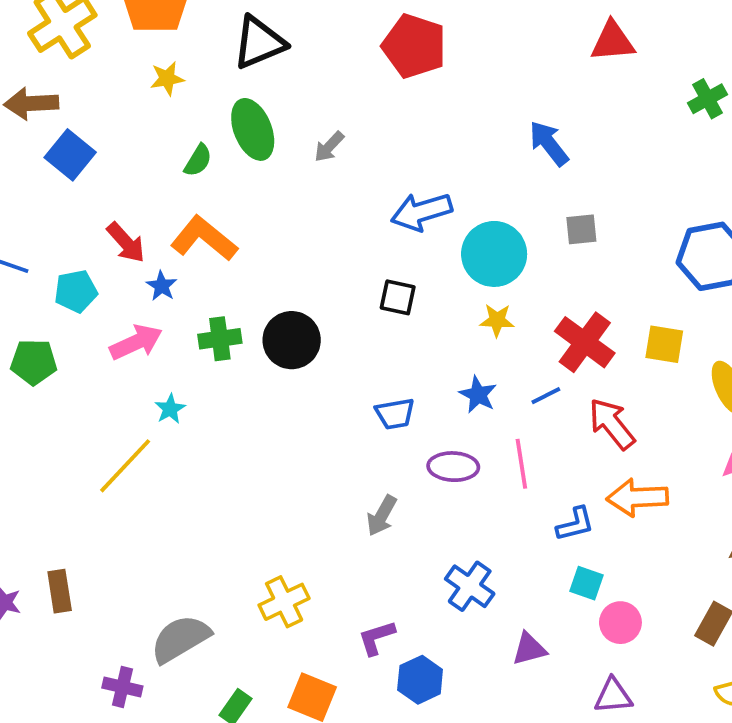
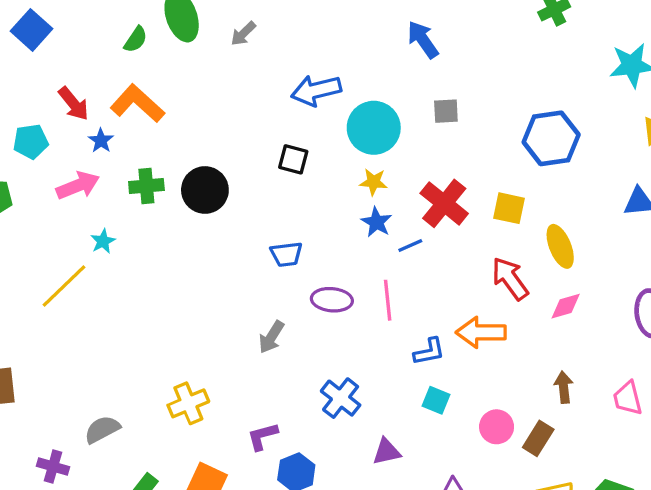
blue star: (478, 395) -> (376, 222), moved
red arrow: (612, 424) -> (510, 278), moved
pink circle: (620, 623) -> (497, 427), moved
gray semicircle: (180, 639) -> (102, 429), size x0.7

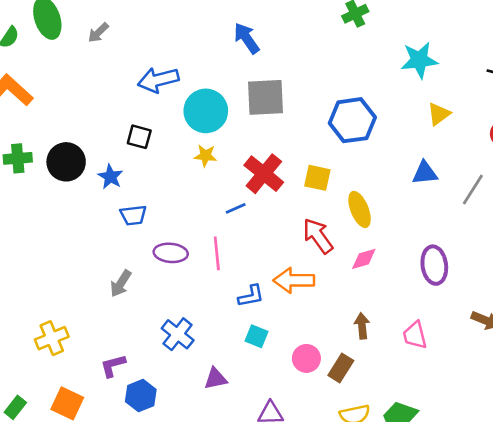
gray square: (446, 111) -> (266, 97), size x1.8
blue star: (376, 222) -> (110, 177), moved

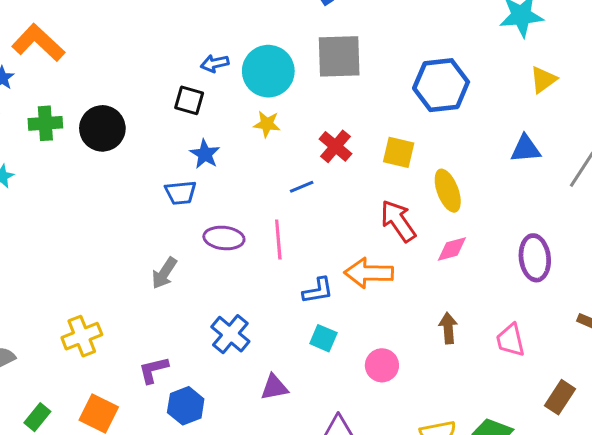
blue arrow: (158, 80) -> (215, 63), moved, size x0.6
red cross: (264, 174) -> (335, 146), size x0.7
blue star: (110, 177) -> (205, 154), moved
brown rectangle: (341, 368) -> (560, 397), moved

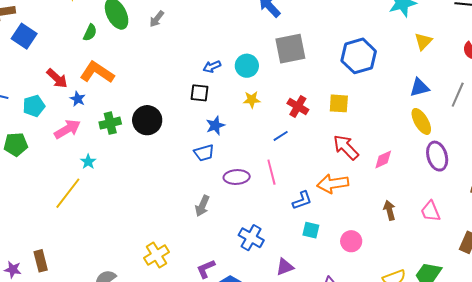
cyan circle: (268, 71) -> (247, 66), size x0.7
blue star: (205, 154) -> (215, 126), turned 30
yellow ellipse: (448, 191) -> (421, 121), moved

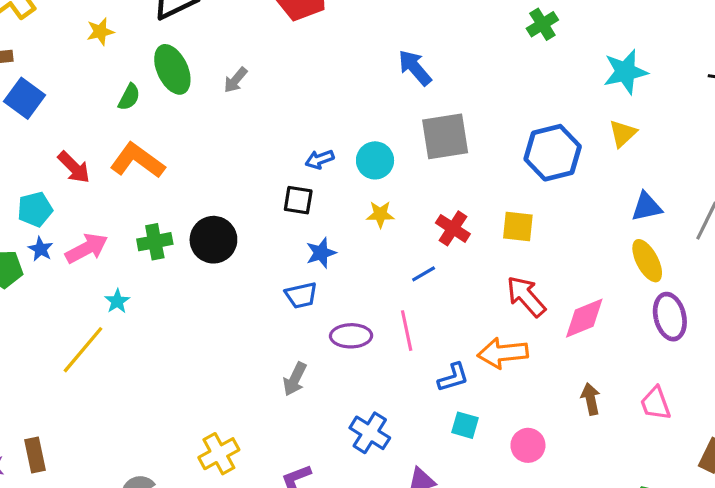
yellow triangle: (423, 41) -> (623, 133), moved
blue star: (78, 99) -> (41, 249), moved
pink diamond: (383, 159) -> (584, 318), size x1.4

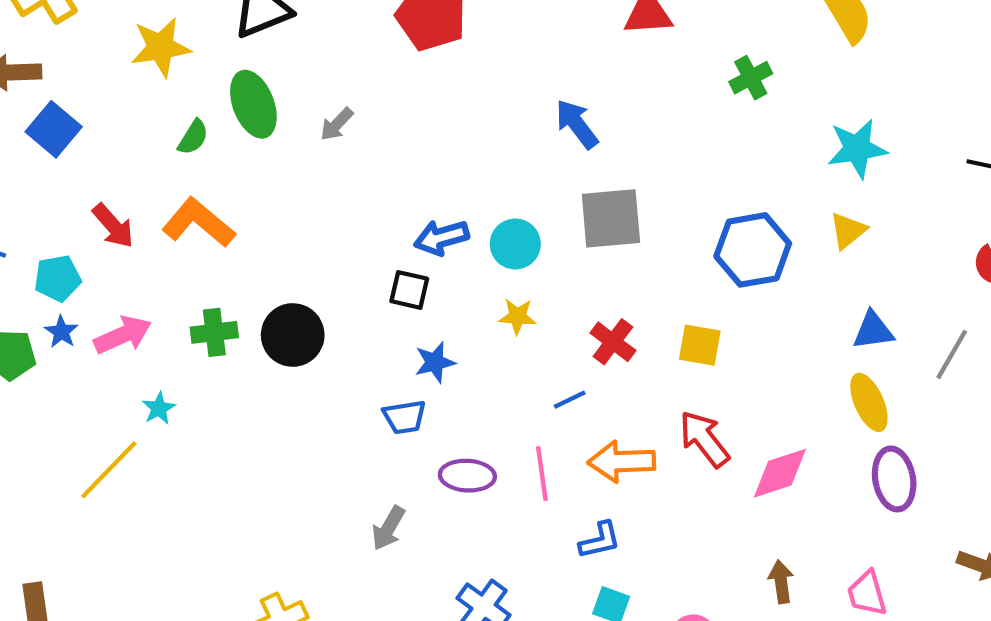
yellow star: (100, 32) -> (161, 47), size x1.6
blue arrow: (320, 159) -> (441, 238), size x1.4
orange arrow: (503, 353) -> (622, 461), moved

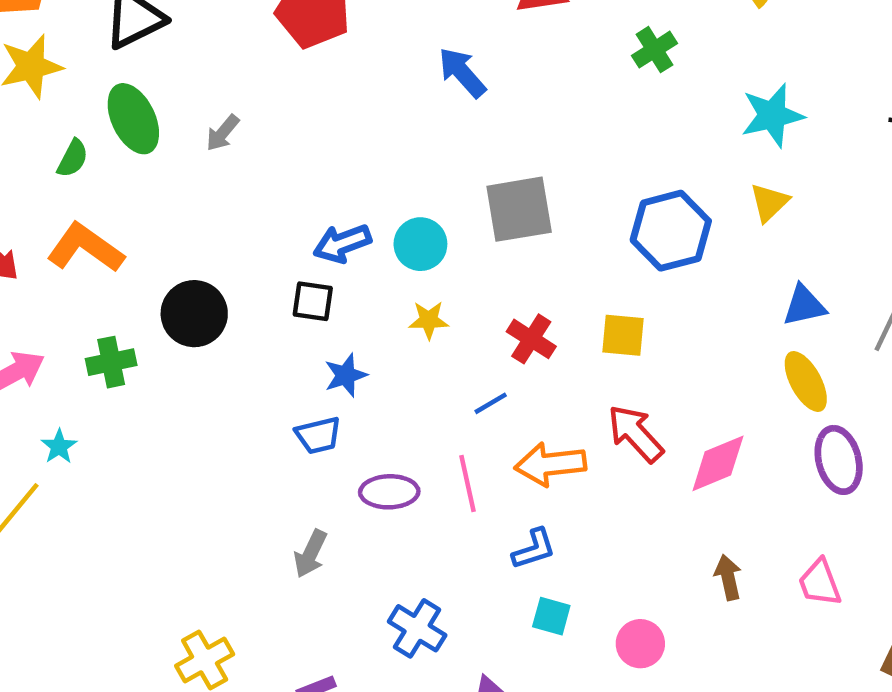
blue arrow: (577, 124) -> (462, 72), moved
black circle: (293, 335) -> (194, 314), moved

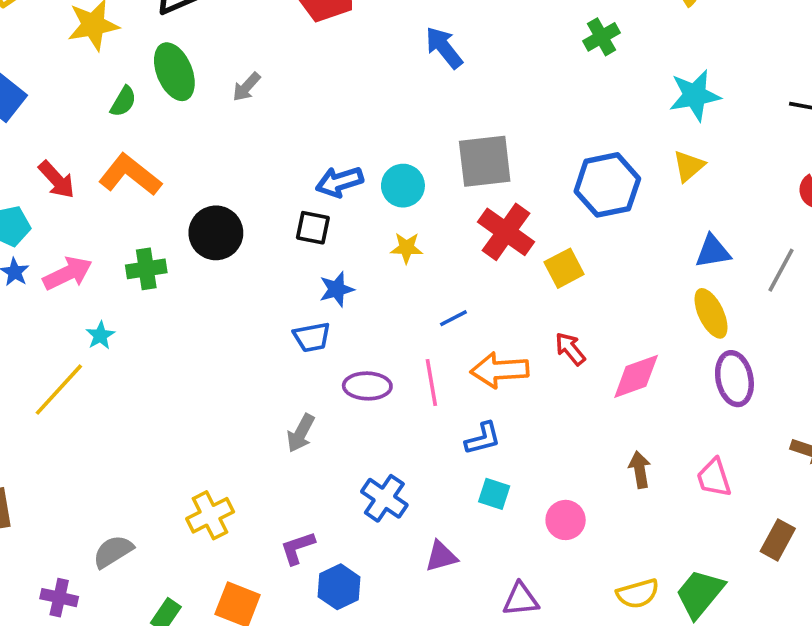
yellow square: (623, 335) -> (564, 268), turned -36
red cross: (531, 339) -> (506, 232), moved, size x1.4
red arrow: (636, 434) -> (570, 349), size x0.7

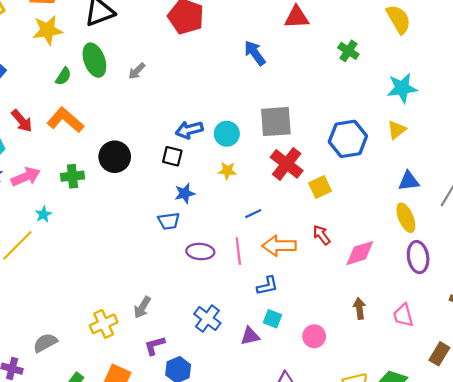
green cross: (602, 37) -> (348, 51), turned -30
gray arrow: (301, 433) -> (142, 307), moved
purple triangle: (441, 556) -> (250, 336), moved

